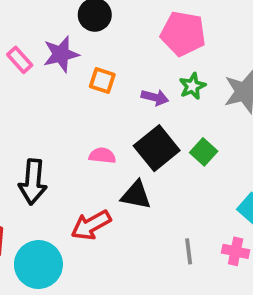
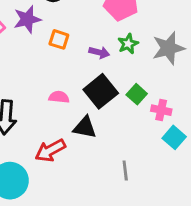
pink cross: (236, 251) -> (161, 110), moved

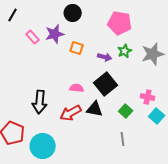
green square: (137, 94) -> (126, 111), moved
red arrow: (50, 150) -> (71, 113), moved

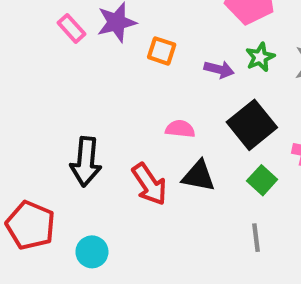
black square: (106, 84) -> (252, 125), moved
pink semicircle: (77, 88) -> (180, 129), moved
red arrow: (71, 113) -> (149, 184), turned -95
cyan circle: (43, 146) -> (92, 252), size x0.6

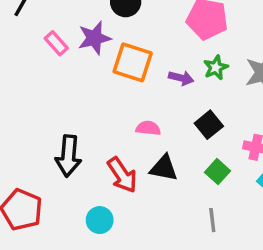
orange square: (162, 51) -> (133, 62), size x1.6
black square: (252, 125) -> (209, 125), size x0.7
cyan circle: (92, 252) -> (100, 220), moved

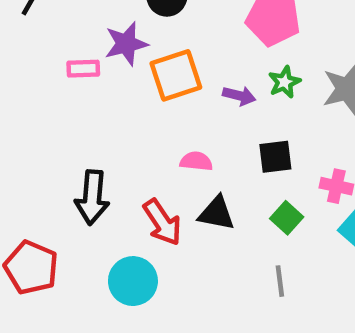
pink rectangle: (56, 43) -> (83, 69), moved, turned -50
orange square: (133, 62) -> (176, 75), turned -36
black square: (209, 125) -> (275, 157), turned 32
cyan circle: (100, 220) -> (133, 281), size x1.4

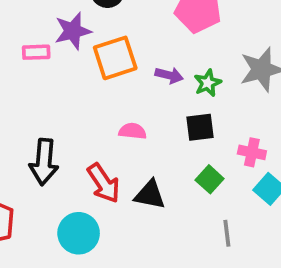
green star: (284, 82) -> (208, 83), moved
black triangle: (217, 213) -> (150, 195), moved
gray line: (280, 281) -> (227, 233), moved

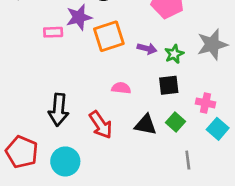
black triangle: (150, 195) -> (146, 125), moved
cyan circle: (79, 233) -> (65, 161), moved

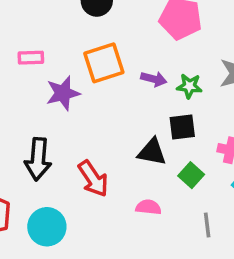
purple star: (79, 17) -> (63, 93), moved
green star: (174, 54) -> (189, 86), turned 30
pink semicircle: (121, 88) -> (148, 207), moved
black triangle: (146, 125) -> (152, 152), moved

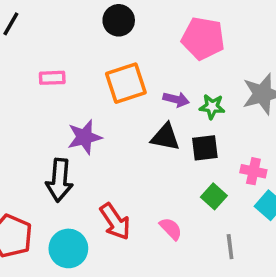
purple star: (63, 93) -> (85, 137), moved
black triangle: (152, 152) -> (165, 137), moved
red arrow: (93, 179) -> (115, 222), moved
pink semicircle: (148, 207) -> (171, 229), turned 40

